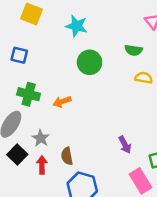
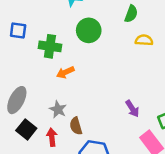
green semicircle: (134, 50) -> (131, 14), turned -72
green cross: (29, 94) -> (50, 46), moved
gray star: (41, 138) -> (58, 109), moved

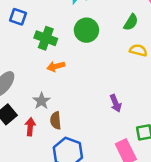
purple arrow: (132, 109) -> (116, 103), moved

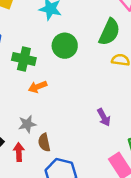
green semicircle: (131, 22) -> (109, 32), size x1.5
gray star: (41, 101) -> (27, 124), turned 30

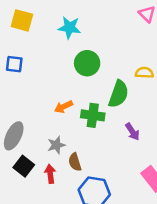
green semicircle: (109, 32) -> (119, 94), moved
green cross: (24, 59) -> (93, 115), moved

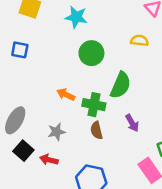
yellow semicircle: (144, 73) -> (139, 41), moved
orange arrow: (63, 107) -> (66, 95), turned 48
brown semicircle: (75, 162) -> (97, 130), moved
red arrow: (50, 174) -> (49, 160), turned -72

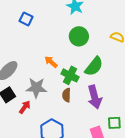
purple arrow: (132, 123) -> (95, 97), size x1.6
gray star: (57, 132) -> (36, 88), size x1.5
red arrow: (49, 160) -> (25, 107), turned 96

